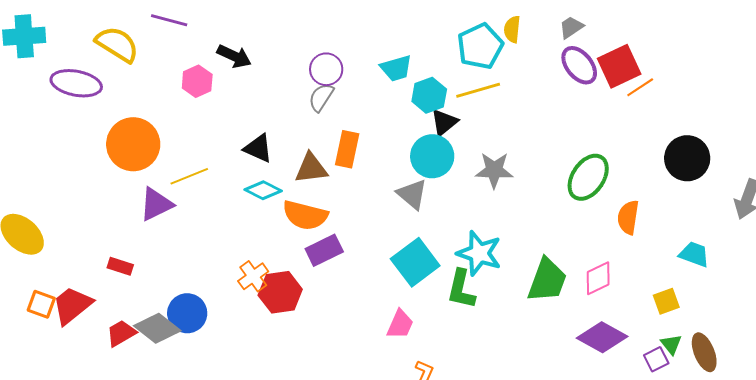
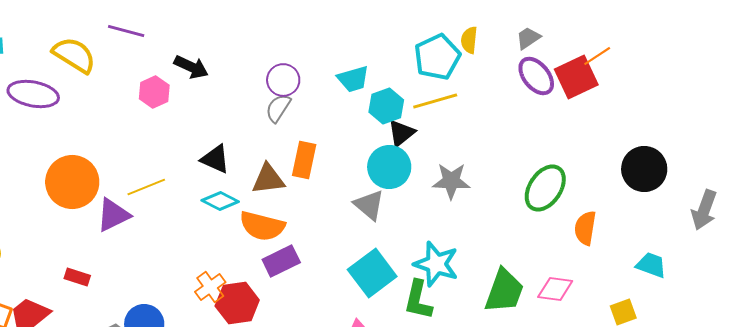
orange line: (640, 87) -> (597, 56), moved
orange circle: (133, 144) -> (72, 182), moved
pink diamond: (598, 278) -> (555, 289), turned 33

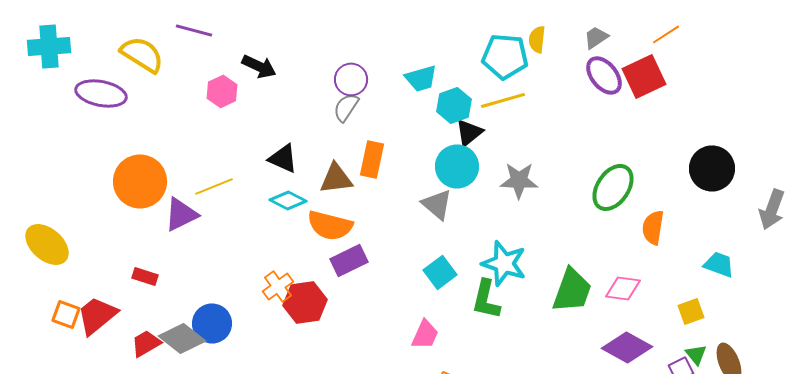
orange line: (597, 56) -> (666, 34), moved
cyan pentagon: (437, 57) -> (505, 56), turned 30
cyan square: (372, 273) -> (440, 272), size x0.7

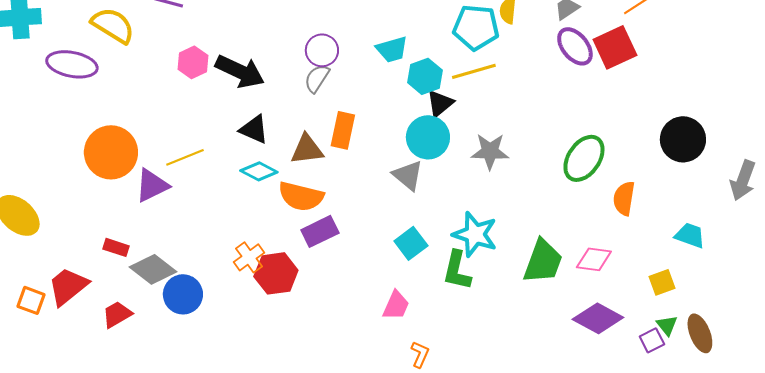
black arrow: (259, 66) -> (240, 71), moved, size x1.4
orange square: (66, 314) -> (31, 300), moved
gray diamond: (182, 338) -> (153, 269), moved

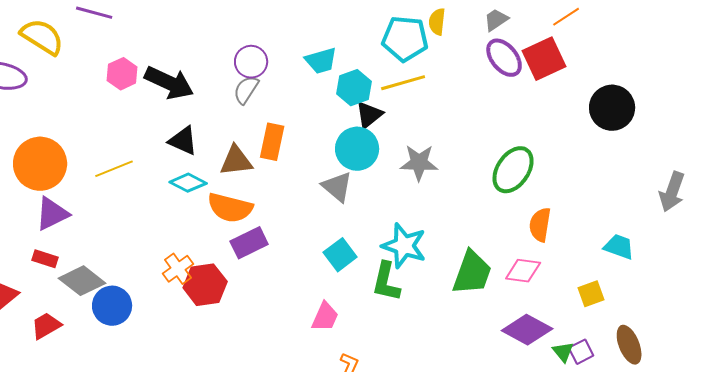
black circle: (683, 139) -> (612, 108), moved
purple triangle: (152, 185) -> (52, 214), moved
orange semicircle: (624, 198) -> (540, 225), moved
green triangle: (667, 325) -> (563, 352), moved

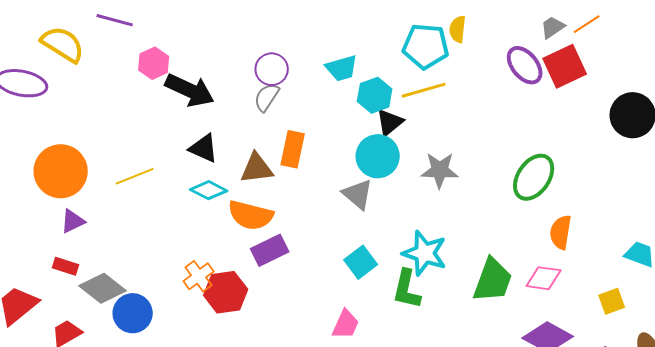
gray trapezoid: (496, 20) -> (553, 27), moved
pink hexagon: (122, 74) -> (154, 63), moved
purple triangle: (52, 214) -> (73, 221), size x0.7

